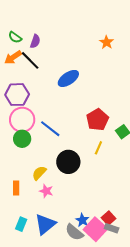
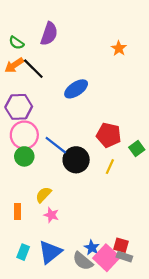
purple semicircle: (35, 41) -> (49, 34), moved, size x1.5
red pentagon: (97, 120) -> (109, 135), turned -30
black circle: (68, 162) -> (76, 160), moved
red square: (109, 218) -> (121, 245), turned -32

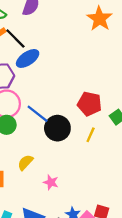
orange star: (119, 48) -> (99, 19), size x1.6
blue ellipse: (76, 89) -> (28, 58), moved
pink star: (51, 215) -> (51, 182), moved

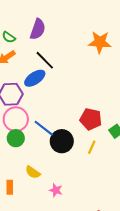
orange star: (99, 19) -> (100, 42), turned -30
black line: (15, 39) -> (45, 60), moved
yellow semicircle: (25, 162) -> (33, 172), turned -98

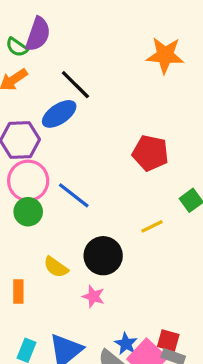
purple semicircle: (38, 29) -> (38, 34), moved
red pentagon: (91, 119) -> (150, 153), moved
black circle: (62, 141) -> (103, 256), moved
yellow line: (92, 147) -> (152, 226), turned 40

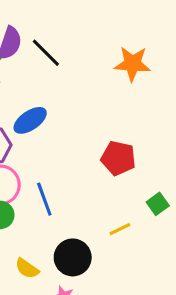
black line: (75, 85) -> (46, 53), moved
blue line: (74, 195) -> (44, 199), turned 32

